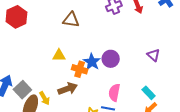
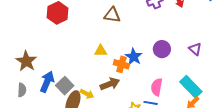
purple circle: (111, 59) -> (162, 49), moved
cyan rectangle: (149, 93) -> (191, 87), size x1.6
yellow arrow: (45, 98) -> (87, 94), turned -32

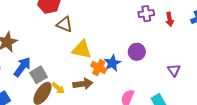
brown triangle: (112, 15) -> (64, 24), moved
purple circle: (162, 49) -> (137, 52), moved
yellow triangle: (101, 51) -> (82, 50), size x1.5

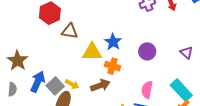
purple circle: (137, 52) -> (147, 51), moved
blue star: (112, 63) -> (113, 42), moved
yellow arrow: (58, 88) -> (72, 84), moved

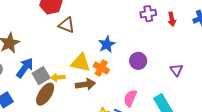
yellow triangle: (92, 52) -> (81, 63), moved
yellow arrow: (72, 84) -> (58, 77), turned 136

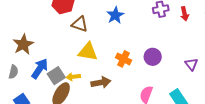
blue star: (107, 44) -> (115, 15), moved
yellow triangle: (81, 63) -> (88, 52), moved
orange cross: (101, 68) -> (123, 59), moved

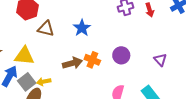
blue star: (115, 15) -> (82, 28), moved
yellow triangle: (88, 52) -> (24, 56), moved
brown arrow: (101, 83) -> (72, 63), moved

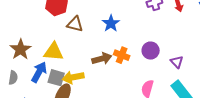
purple triangle: (160, 60) -> (177, 62), moved
gray square: (27, 82) -> (56, 78), turned -36
yellow arrow: (44, 82) -> (73, 77), size x1.5

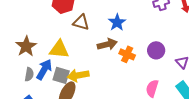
brown arrow: (102, 59) -> (107, 44), moved
gray semicircle: (13, 78) -> (29, 74), moved

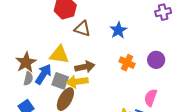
brown arrow: (107, 44) -> (85, 67), moved
brown star: (26, 46) -> (26, 62), moved

